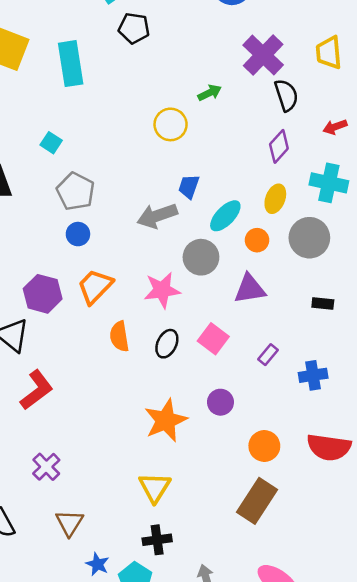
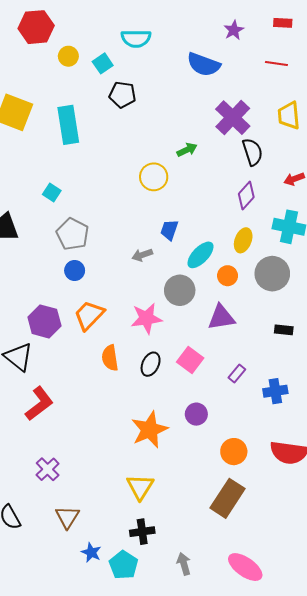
gray arrow: (157, 216) -> (142, 255), size x0.6

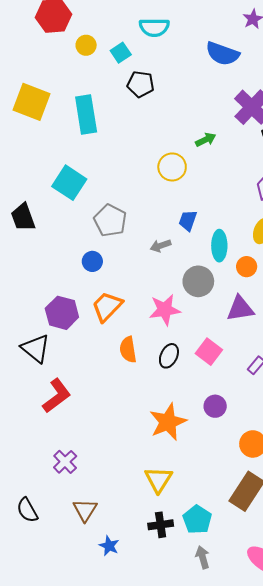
cyan square: (52, 192) -> (69, 183), size x1.8
gray pentagon: (73, 234) -> (110, 220), moved
cyan ellipse: (200, 255) -> (219, 246), turned -44
cyan pentagon: (124, 565) -> (197, 520), moved

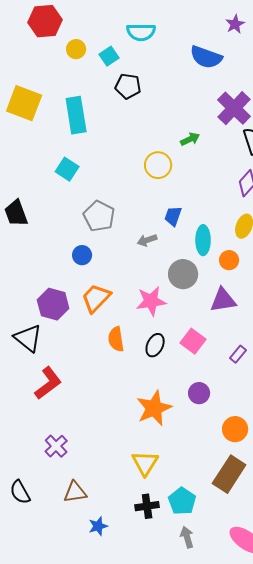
cyan square: (69, 183) -> (67, 169), moved, size x0.7
brown triangle: (85, 510) -> (75, 492), turned 50
blue star: (109, 546) -> (98, 526), turned 30

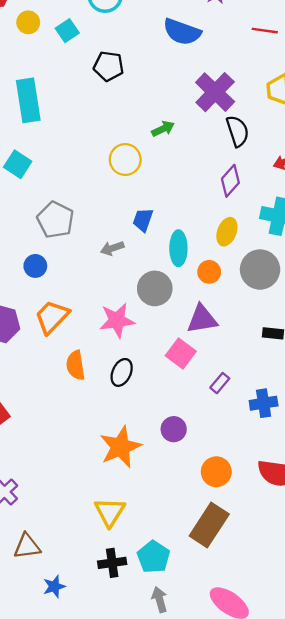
black pentagon: (128, 86) -> (109, 66), moved
pink square: (193, 341) -> (181, 353), moved

